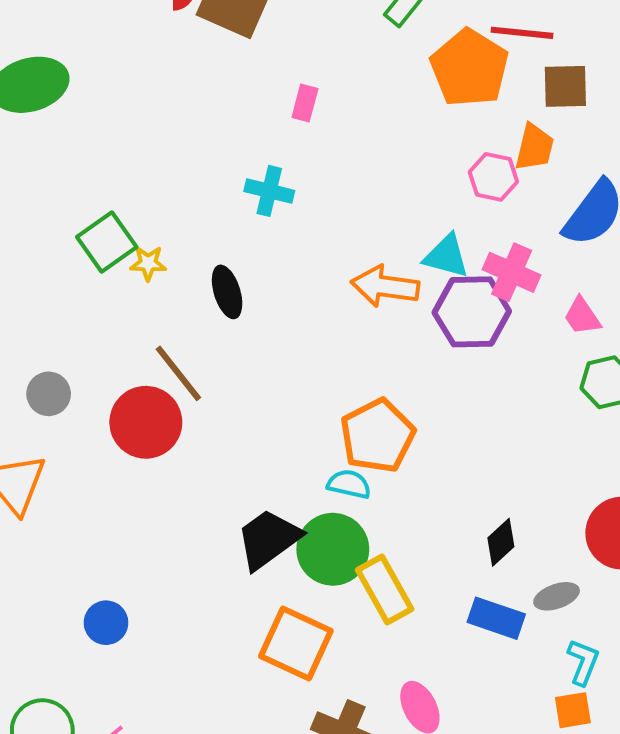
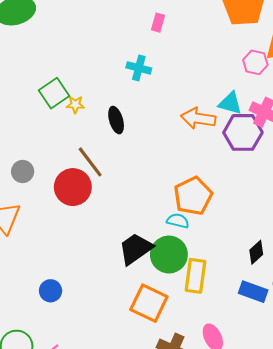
yellow rectangle: (385, 590) -> (195, 276), turned 36

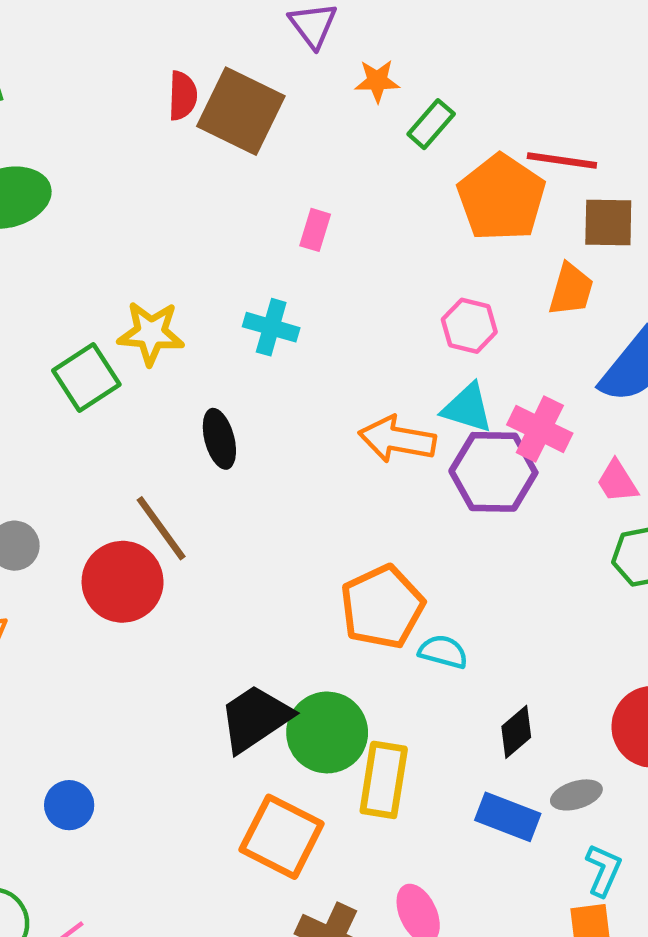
pink hexagon: (255, 62) -> (469, 326), moved
yellow star: (75, 105) -> (151, 333), moved, size x1.6
cyan semicircle: (178, 221) -> (443, 652), moved

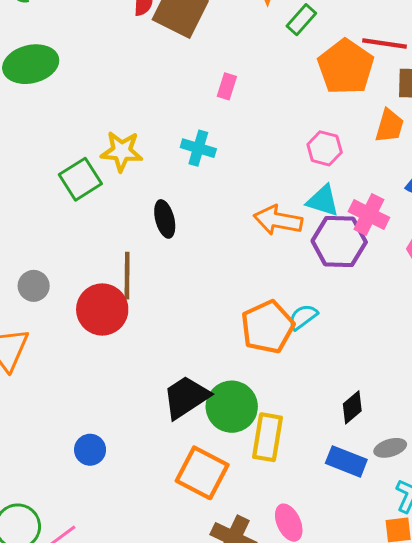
brown line: (161, 528) -> (127, 276), turned 36
cyan semicircle: (443, 652) -> (303, 317), moved, turned -52
blue circle: (69, 805) -> (90, 450), moved

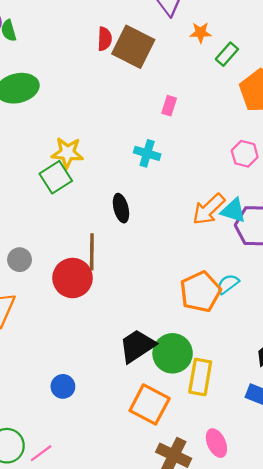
yellow star: (122, 151) -> (67, 153), moved
cyan triangle: (323, 201) -> (233, 211), moved
orange arrow: (278, 220) -> (209, 209), turned -54

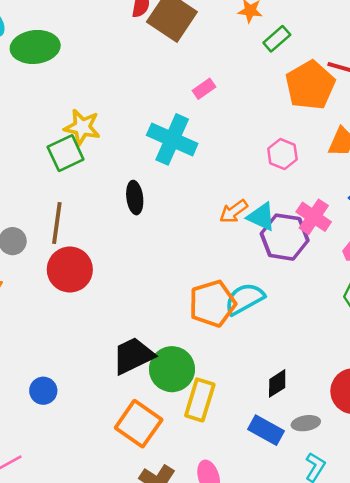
pink rectangle: (169, 106) -> (204, 89), turned 30
cyan cross: (147, 153) -> (172, 139), size x1.6
orange arrow: (209, 209) -> (234, 211), size x0.7
brown line: (92, 252) -> (57, 223), moved
cyan semicircle: (228, 284) -> (244, 299), size x1.5

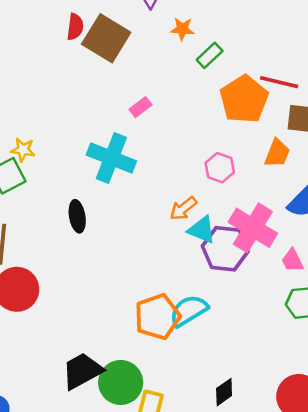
yellow star: (82, 127) -> (23, 150), size x0.7
orange arrow: (234, 211) -> (183, 208), moved
pink cross: (314, 217) -> (253, 228), size x1.4

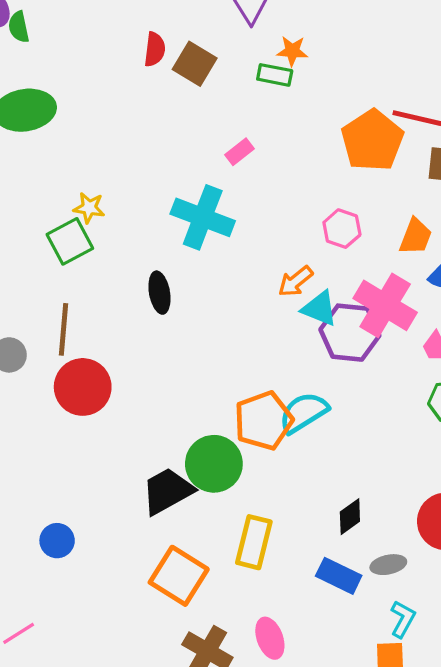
brown square: (106, 38) -> (195, 64), size x0.7
green rectangle: (210, 55) -> (275, 75), moved, turned 55
orange trapezoid: (277, 153) -> (416, 237), moved
green circle: (121, 382) -> (214, 464), moved

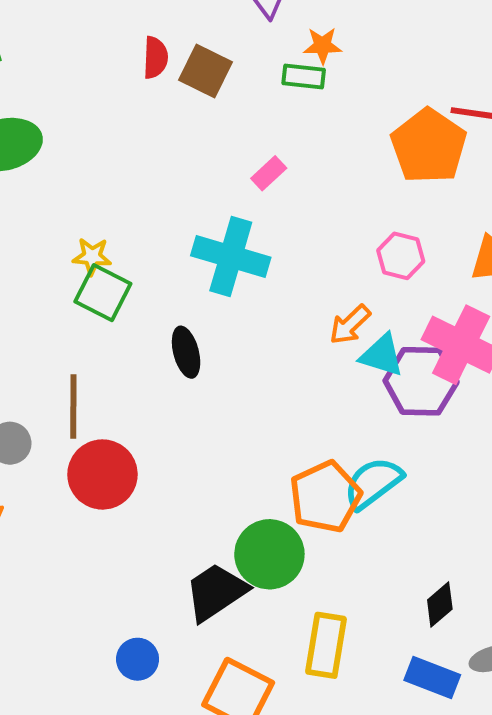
green square: (70, 241) -> (103, 293), moved, turned -30
blue circle: (57, 541) -> (138, 659), moved

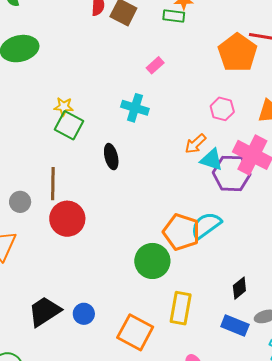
cyan cross: (231, 257) -> (135, 108), size x0.7
orange pentagon: (325, 497) -> (181, 232), turned -30
black trapezoid: (216, 592) -> (45, 311), moved

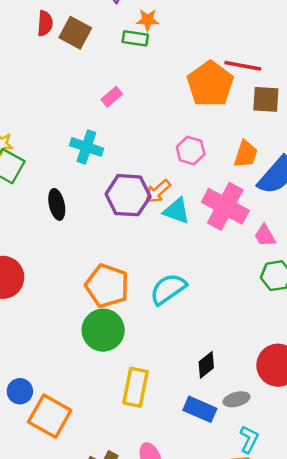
purple hexagon: (232, 173) -> (128, 195), moved
orange pentagon: (181, 232) -> (107, 286), moved
orange square: (135, 332) -> (50, 416), moved

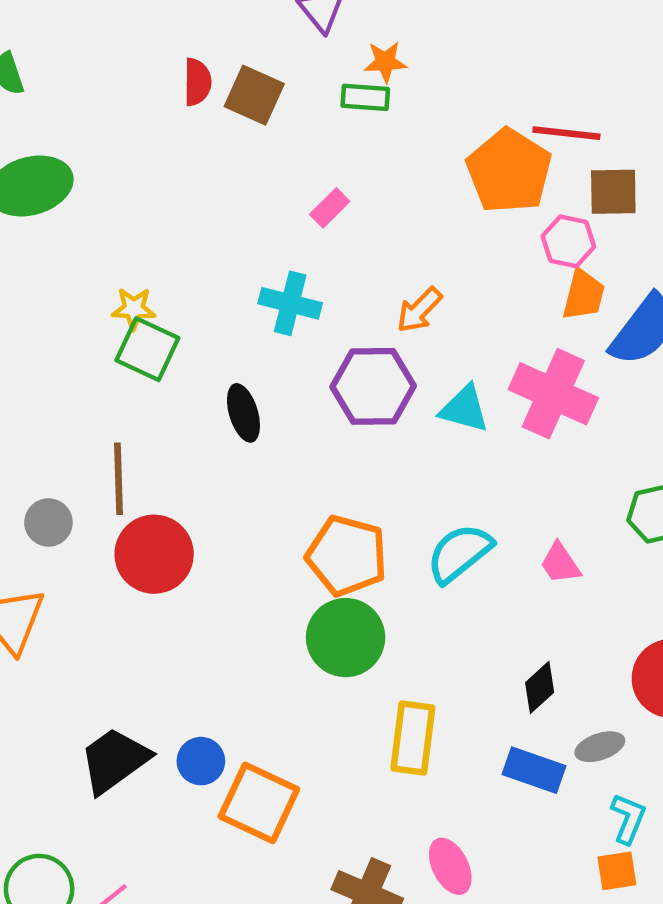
pink hexagon: (191, 151) -> (568, 241), moved
orange arrow: (158, 191) -> (419, 310), moved
pink trapezoid: (265, 236) -> (560, 563), moved

